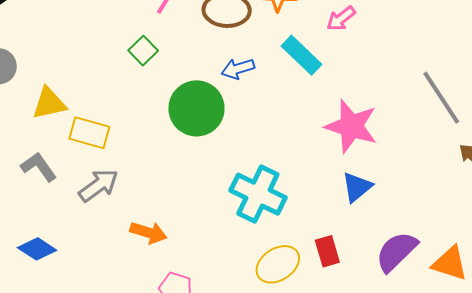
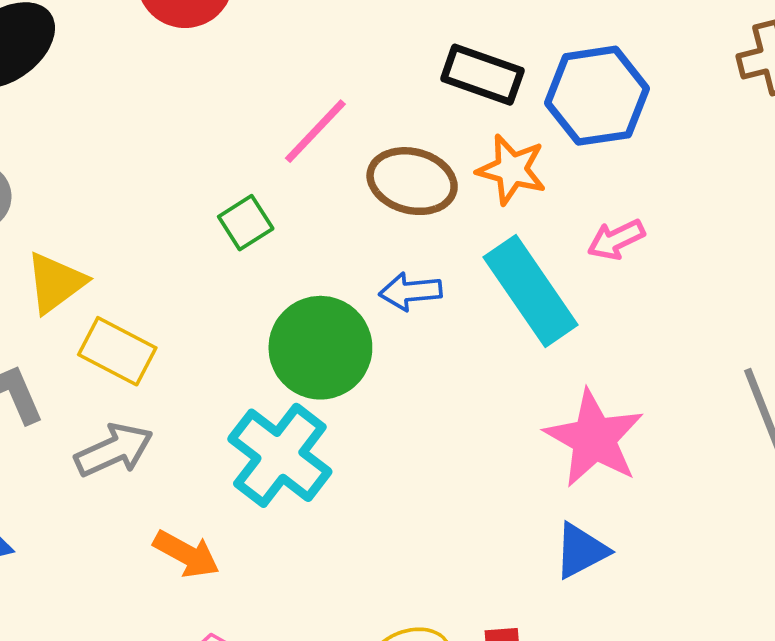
cyan rectangle: (301, 55) -> (531, 291), size x1.4
yellow triangle: (49, 103) -> (56, 283), turned -36
cyan cross: (258, 194) -> (280, 455), moved

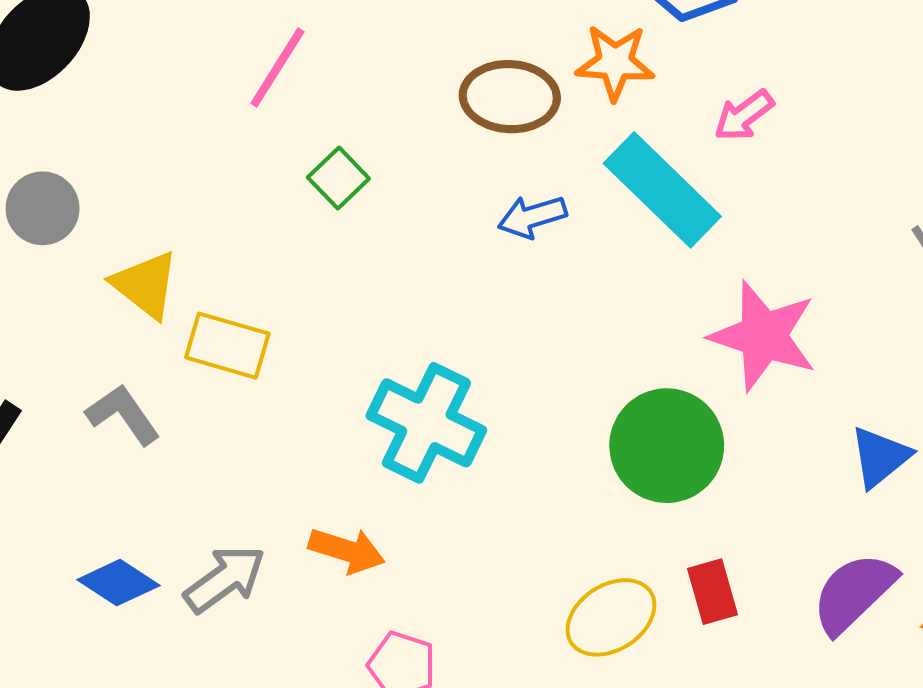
pink line: (315, 131) -> (277, 67), moved
yellow triangle: (56, 283) -> (145, 285), turned -34
green circle: (320, 348) -> (667, 446), moved
gray arrow: (114, 450) -> (225, 579), moved
blue triangle: (581, 551) -> (880, 457), moved

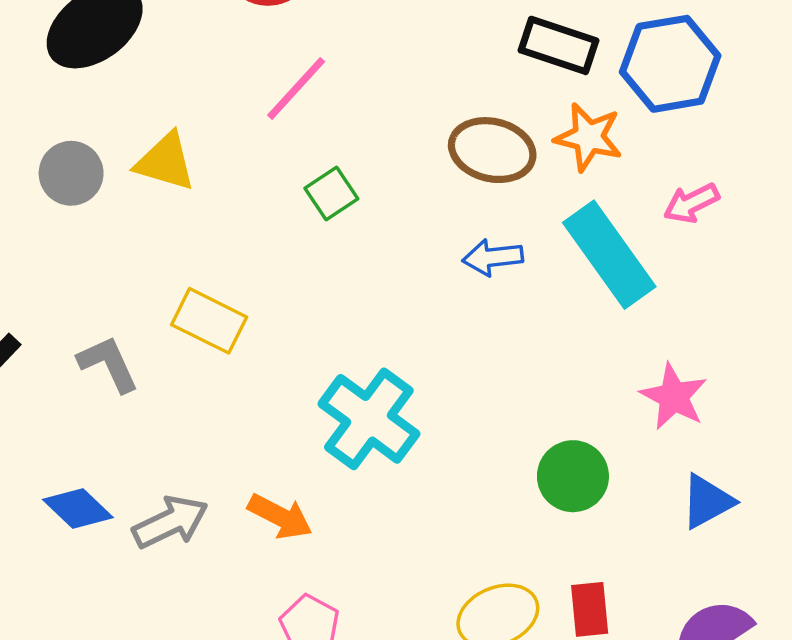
yellow triangle: (145, 285) -> (165, 162), moved, turned -32
pink star: (763, 336) -> (674, 397), size x0.7
green circle: (667, 446) -> (573, 476), size x0.7
blue triangle: (880, 457) -> (707, 501), moved

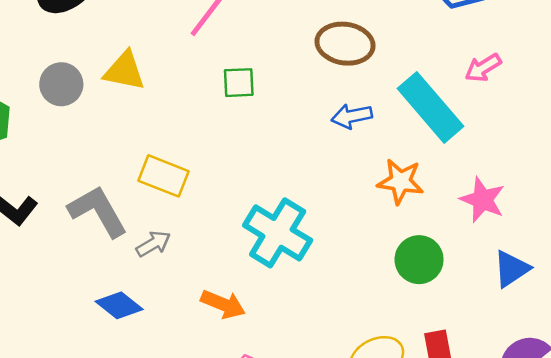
orange star: (589, 137) -> (400, 181), moved
green square: (331, 194) -> (239, 83), turned 36
gray L-shape: (108, 364) -> (98, 211), size x1.4
blue diamond: (78, 508) -> (119, 305), moved
gray arrow: (170, 522) -> (153, 244), moved, size x0.7

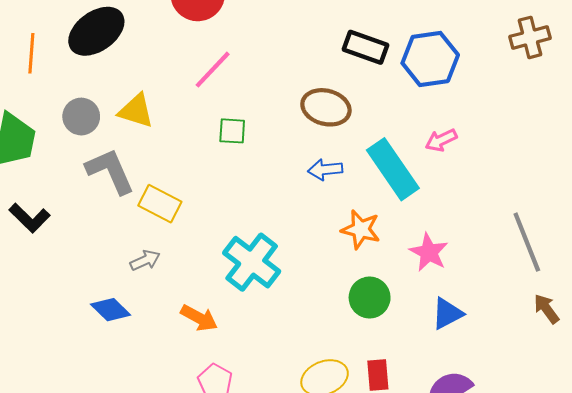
gray L-shape: (98, 211) -> (110, 171), moved

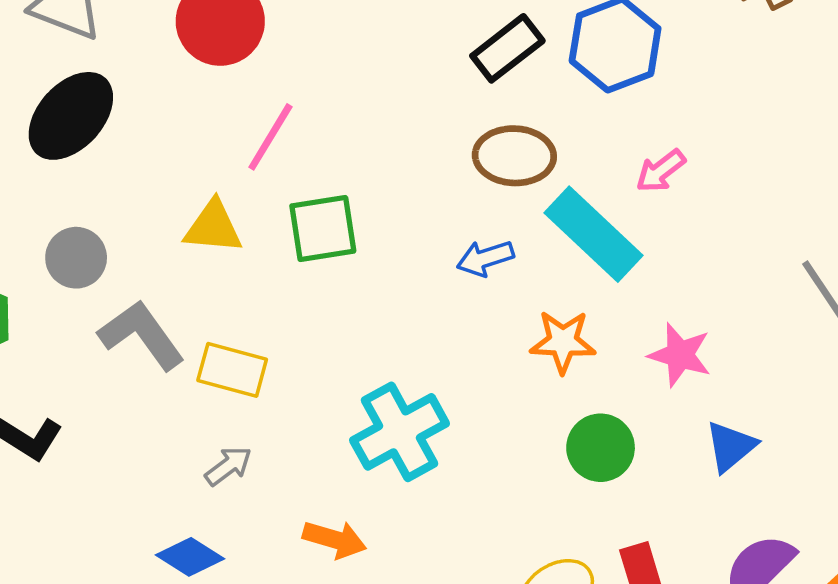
black rectangle: (366, 47) -> (507, 48), turned -45
brown ellipse: (326, 107) -> (514, 156), moved
yellow triangle: (136, 111) -> (213, 227), moved
green square: (232, 131) -> (323, 229), size x1.5
cyan cross: (252, 262) -> (400, 432), turned 36

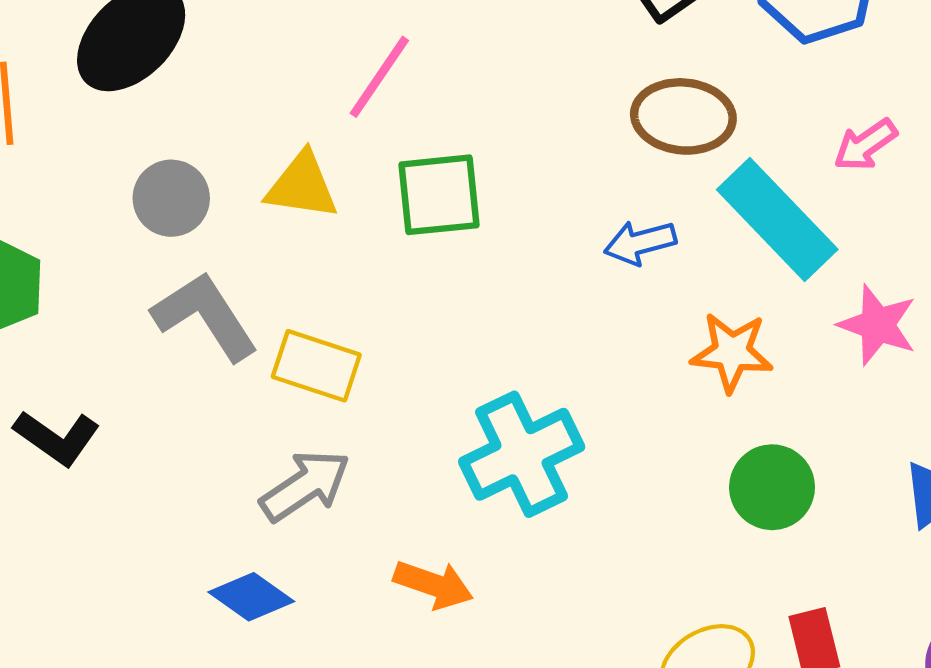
gray circle: (76, 258) -> (171, 198), moved
pink star: (680, 355) -> (878, 325), moved
gray arrow: (228, 466) -> (305, 486), size x1.5

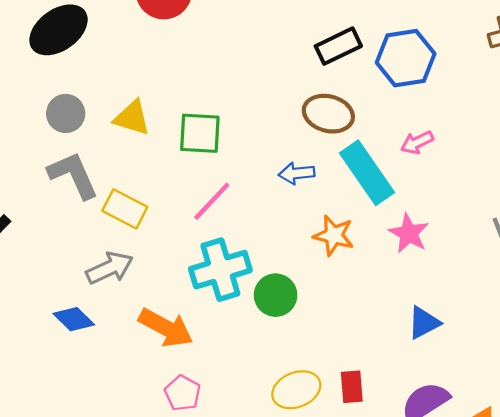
pink line: (379, 77) -> (212, 201), moved
green circle: (772, 487) -> (276, 295), moved
orange arrow: (433, 585) -> (166, 328), size x1.4

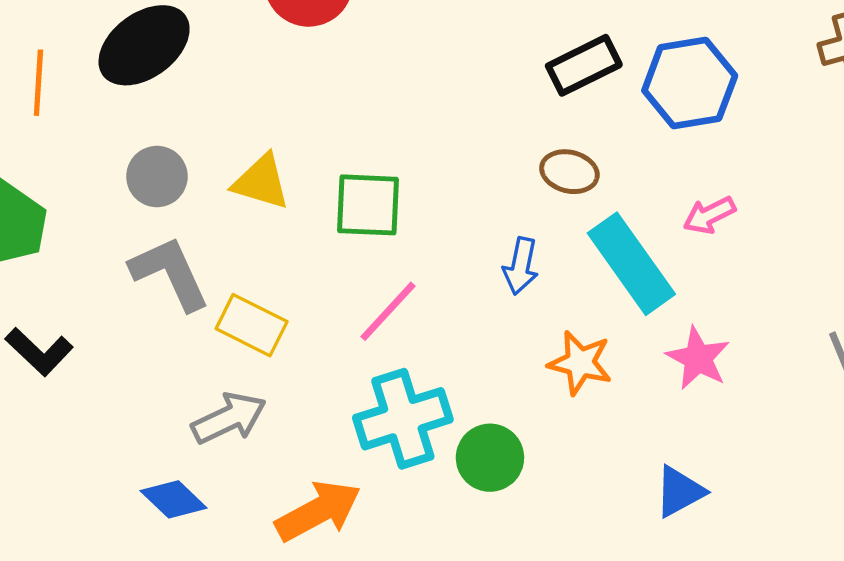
brown ellipse: (328, 114) -> (569, 172), size x0.7
blue arrow: (297, 173) -> (521, 266), turned -72
blue triangle: (424, 323) -> (680, 492), moved
orange arrow: (166, 328) -> (318, 511), turned -56

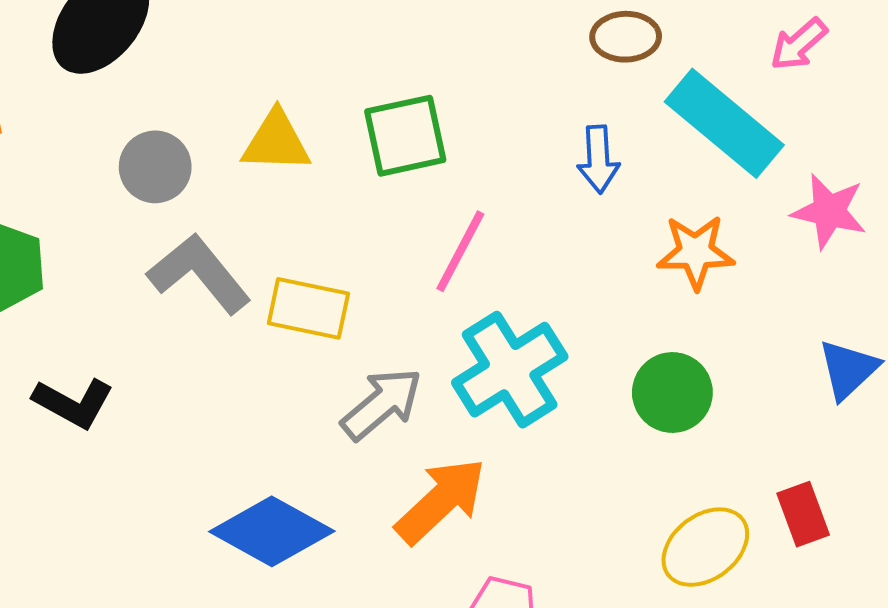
gray arrow: (229, 418) -> (382, 404), moved
green circle: (490, 458) -> (672, 393), moved
blue diamond: (174, 499) -> (272, 531), size x1.5

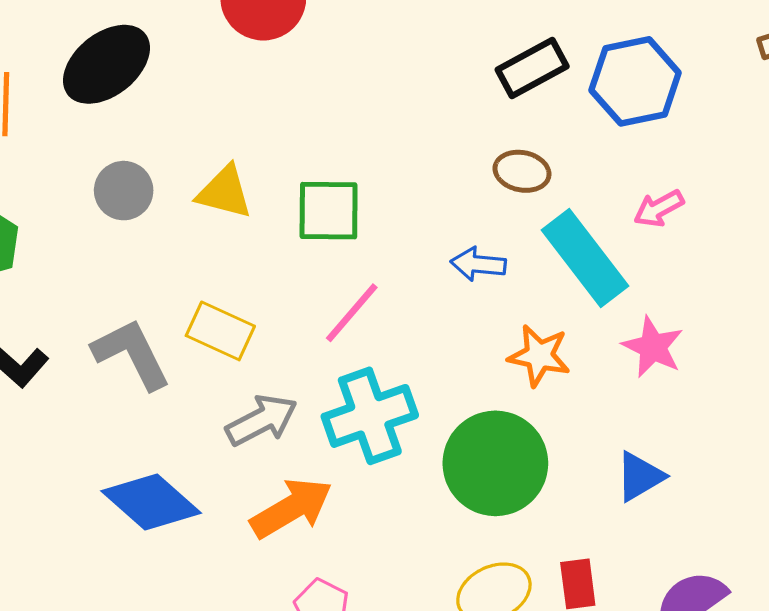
blue arrow: (598, 159) -> (478, 264), turned 86
gray L-shape: (199, 274) -> (132, 354), moved
green circle: (672, 393) -> (495, 463), size x1.6

